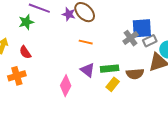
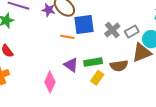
blue square: (142, 28) -> (84, 25), moved

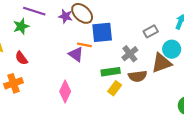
gray cross: (112, 30) -> (130, 54), moved
gray rectangle: (132, 31) -> (151, 31), moved
purple triangle: (71, 65) -> (76, 54), moved

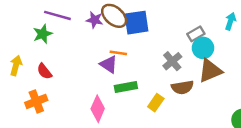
blue square: (102, 32) -> (136, 23), moved
cyan circle: (172, 49) -> (203, 48), moved
green rectangle: (111, 72) -> (126, 87), moved

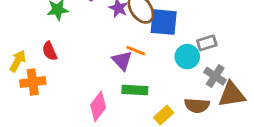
gray rectangle: (196, 34) -> (207, 43), moved
cyan circle: (203, 48) -> (187, 57), moved
gray cross: (172, 61) -> (215, 76), moved, turned -30
yellow arrow: (16, 65) -> (18, 61), moved

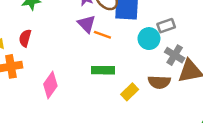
red semicircle: (50, 51) -> (25, 38), turned 42
purple triangle: (122, 61) -> (87, 24), moved
pink diamond: (98, 106) -> (50, 85), moved

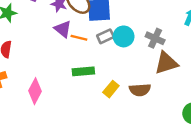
gray rectangle: (166, 26) -> (105, 36), moved
gray cross: (175, 55) -> (155, 38), moved
brown semicircle: (159, 82) -> (140, 90), moved

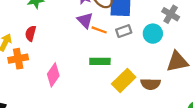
cyan circle: (124, 36) -> (153, 34), moved
gray cross: (155, 38) -> (171, 14), moved
yellow rectangle: (111, 89) -> (124, 80), size x1.5

